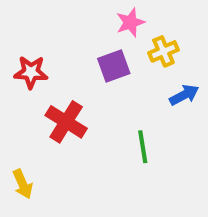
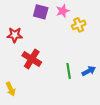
purple square: (114, 66) -> (41, 12), moved, turned 35
blue arrow: (184, 95) -> (89, 71), moved

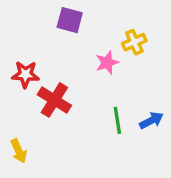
pink star: (63, 11) -> (107, 63), moved
red star: (15, 35) -> (25, 74), moved

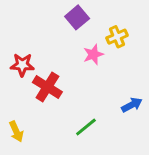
purple square: (70, 20) -> (77, 17), moved, turned 35
green line: (117, 120) -> (86, 127), moved, turned 60

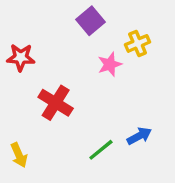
red star: (22, 65) -> (21, 57), moved
blue arrow: (132, 105) -> (139, 136), moved

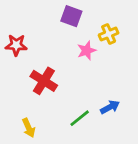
purple square: (90, 21) -> (71, 16), turned -30
yellow arrow: (19, 155) -> (29, 128), moved

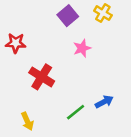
purple square: (71, 16) -> (68, 16), turned 30
yellow cross: (109, 34) -> (103, 13), moved, turned -36

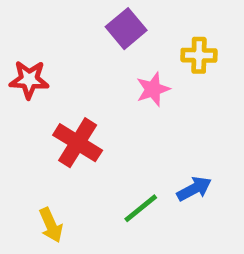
yellow cross: (103, 13) -> (199, 55), moved, turned -30

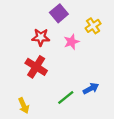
yellow cross: (199, 55) -> (93, 26), turned -35
red star: (29, 80) -> (41, 37), moved

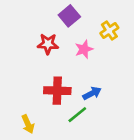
red cross: (36, 67) -> (57, 91), moved, turned -30
blue arrow: (91, 88) -> (92, 93), moved

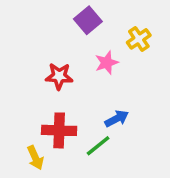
red star: (48, 44) -> (59, 76), moved
red cross: (57, 91) -> (59, 130), moved

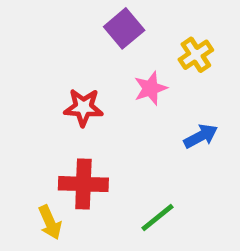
blue arrow: (117, 119) -> (201, 136), moved
green line: (98, 146) -> (158, 218), moved

